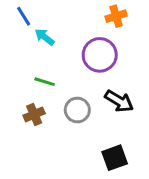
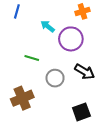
blue line: (24, 16) -> (17, 11), turned 48
cyan arrow: (45, 37) -> (48, 26), moved
brown cross: (34, 114) -> (22, 98), moved, size x1.5

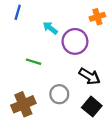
orange cross: (83, 11) -> (97, 17), moved
gray circle: (55, 78) -> (59, 94), moved
black square: (81, 112) -> (92, 107), moved, turned -30

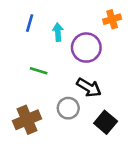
blue line: (18, 12) -> (30, 23), moved
cyan arrow: (50, 28) -> (58, 32), turned 48
black arrow: (90, 76) -> (89, 88), moved

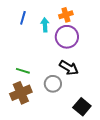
orange cross: (112, 19) -> (66, 15), moved
green line: (39, 71) -> (23, 71), moved
black square: (106, 122) -> (82, 107), moved

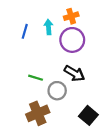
blue line: (23, 18) -> (25, 31), moved
green line: (23, 71) -> (36, 78), moved
brown cross: (21, 93) -> (38, 113), moved

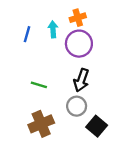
black arrow: (74, 73) -> (81, 80), turned 78
gray circle: (57, 91) -> (77, 106), moved

